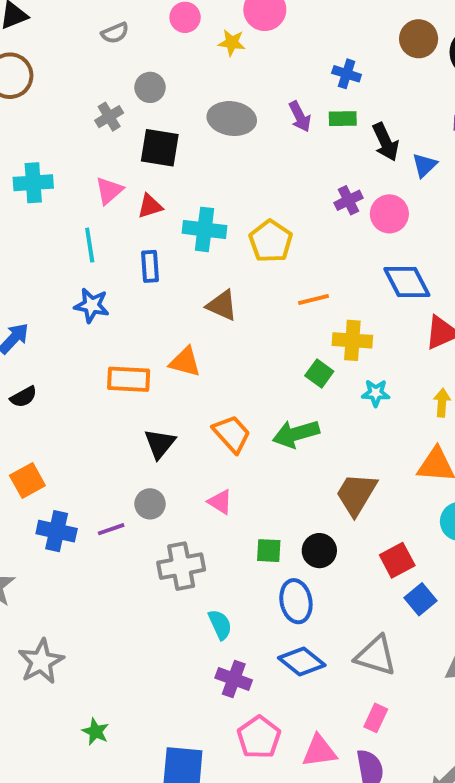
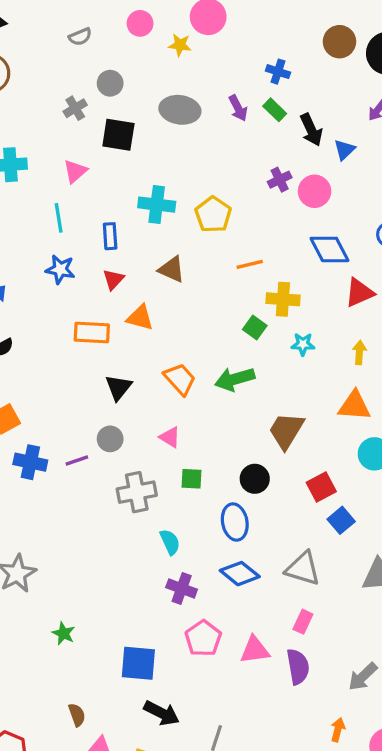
green rectangle: (343, 119) -> (275, 110), turned 45
red triangle: (150, 206) -> (113, 279), moved, turned -30
green square: (269, 551) -> (192, 479), moved

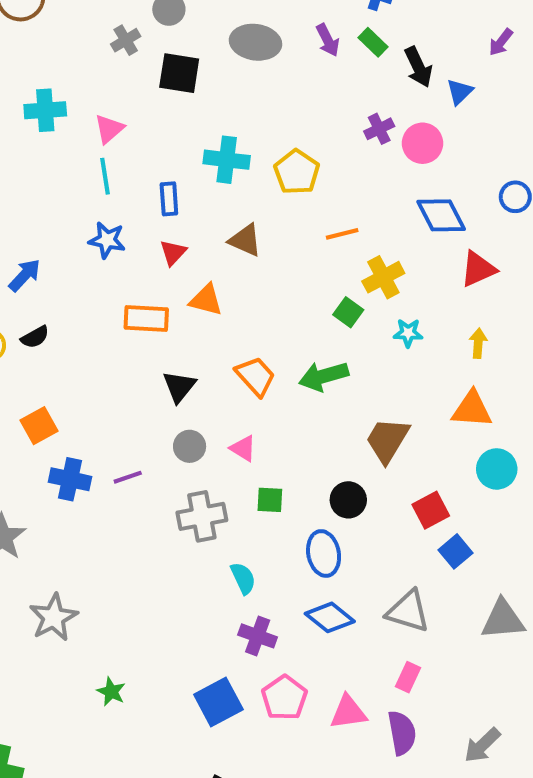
pink triangle: (75, 171) -> (109, 129), moved
yellow cross: (283, 299) -> (383, 277), turned -32
gray circle: (110, 439) -> (190, 446), moved
blue square: (138, 663) -> (218, 702), moved, turned -33

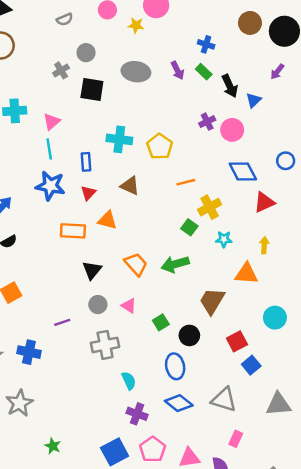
blue star: (107, 240) -> (50, 186), size x1.4
orange triangle: (472, 409) -> (246, 274), moved
blue cross: (70, 479) -> (29, 352), moved
green square: (270, 500) -> (161, 322), moved, turned -35
pink rectangle: (408, 677) -> (236, 439), moved

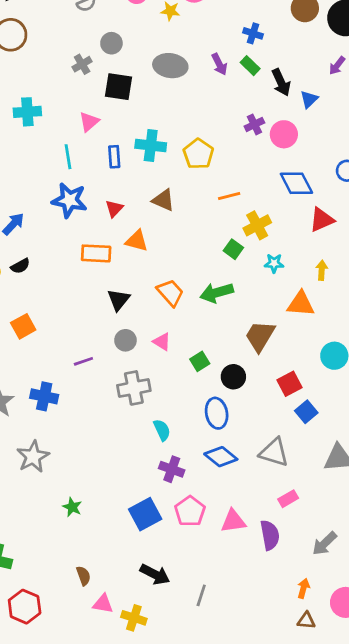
pink triangle: (52, 122) -> (89, 122), moved
blue rectangle: (86, 162) -> (114, 157), moved
pink rectangle: (236, 439) -> (288, 499), turned 35

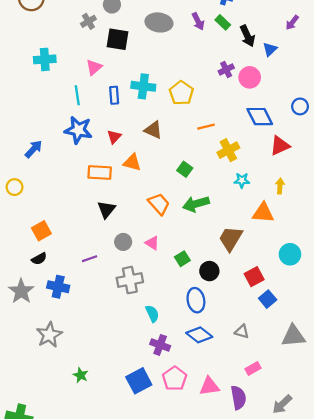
green square: (233, 249) -> (185, 169), moved
black semicircle: (20, 266) -> (39, 259), moved
black triangle: (118, 300) -> (106, 209), moved
gray triangle: (274, 452) -> (242, 332), size x0.6

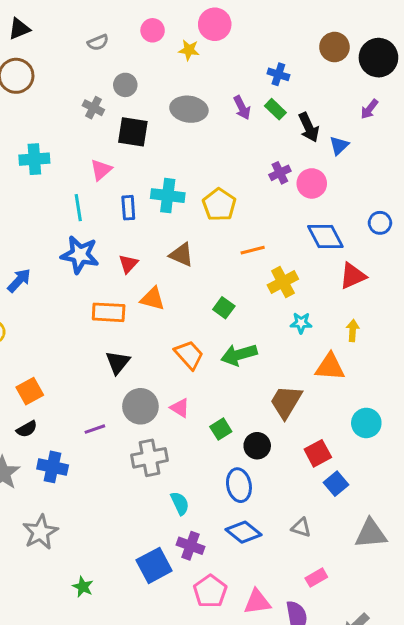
gray cross: (88, 21) -> (93, 108), turned -32
gray circle: (123, 242) -> (140, 406), size x1.5
blue square: (139, 381) -> (154, 565), moved

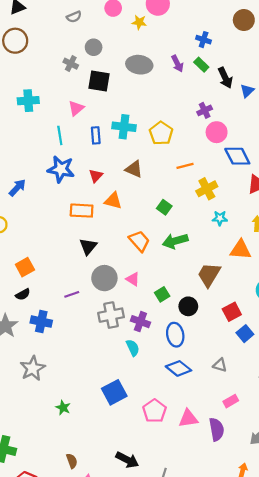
pink circle: (312, 183) -> (217, 132), moved
purple cross: (190, 546) -> (140, 322), moved

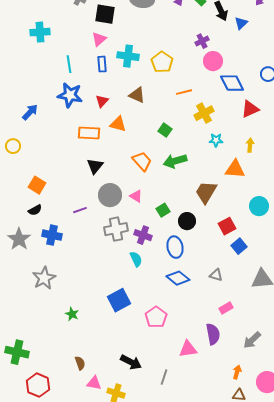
pink triangle: (76, 108) -> (99, 39), moved
orange square: (25, 267) -> (37, 185), turned -30
pink triangle: (188, 418) -> (188, 349), moved

